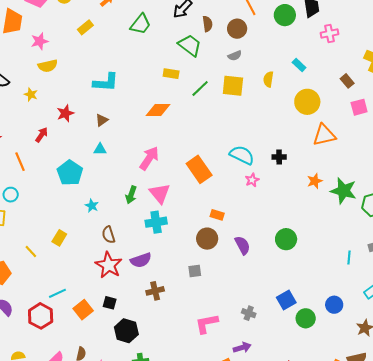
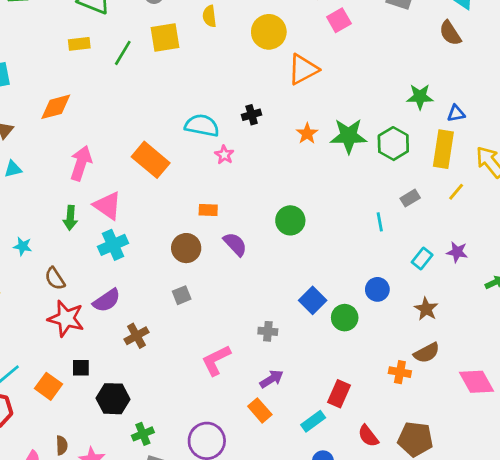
orange diamond: (158, 110) -> (56, 107), moved
orange rectangle: (217, 215) -> (208, 210), moved

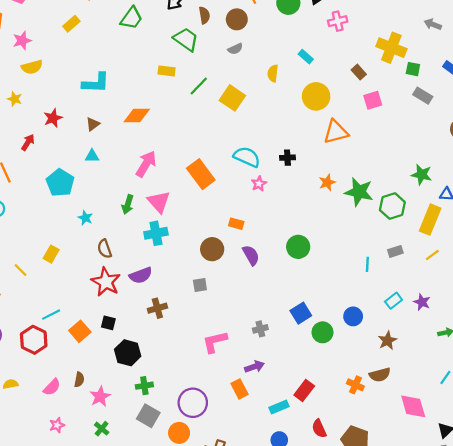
yellow square: (165, 37) -> (232, 98), moved, turned 30
gray cross: (268, 331) -> (260, 329), turned -32

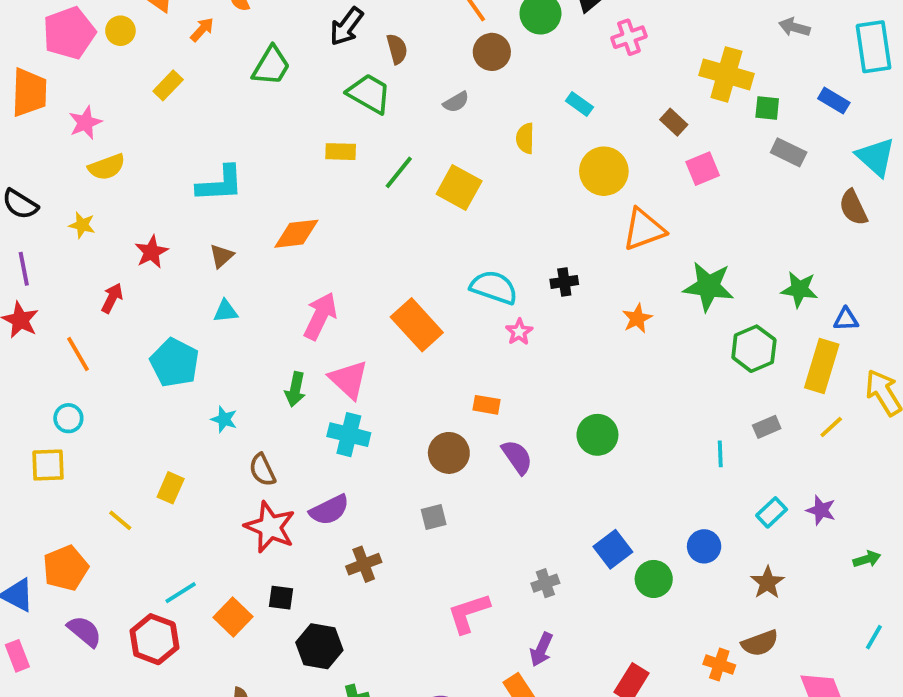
brown circle: (237, 19) -> (492, 52), moved
green star: (359, 192) -> (708, 286), moved
cyan cross: (156, 233) -> (349, 435), turned 30
purple arrow: (254, 367) -> (541, 649), turned 138

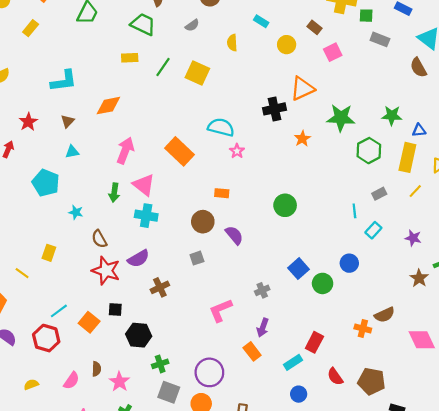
yellow circle: (604, 171) -> (287, 45), moved, size x0.7
black cross: (564, 282) -> (274, 109), moved, size x1.5
purple semicircle: (517, 457) -> (234, 235), moved
cyan rectangle: (772, 512) -> (373, 230), moved
brown star: (767, 583) -> (419, 278), moved

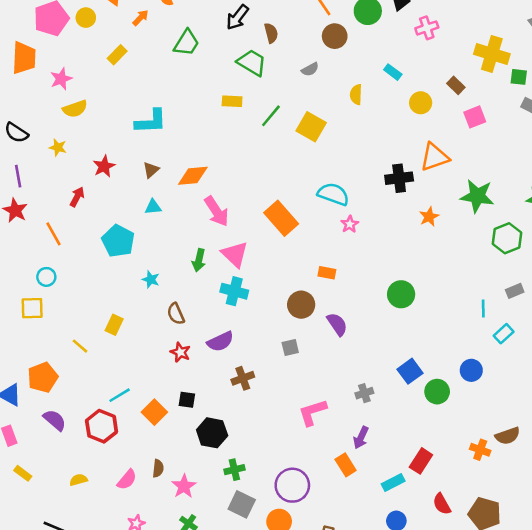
orange diamond: (108, 106) -> (193, 176), moved
pink arrow: (125, 151) -> (217, 211), turned 120
red star: (106, 271) -> (180, 352), size x0.6

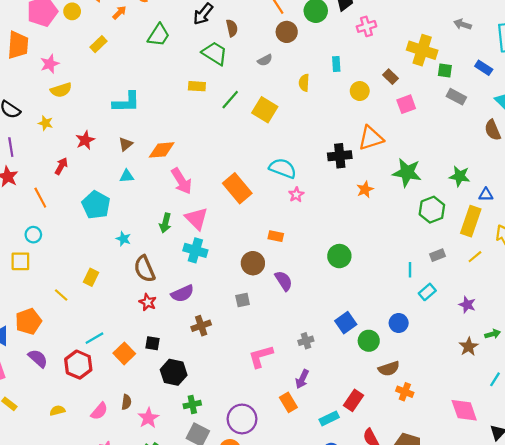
cyan rectangle: (393, 72) -> (336, 64), turned 48
brown semicircle: (176, 314) -> (144, 269), size x1.4
brown semicircle: (508, 436) -> (389, 369), moved

